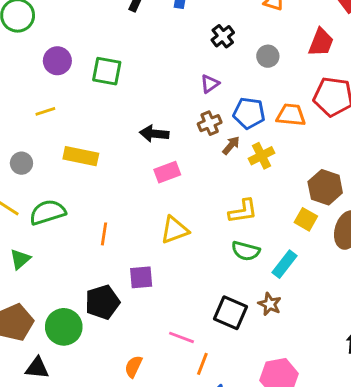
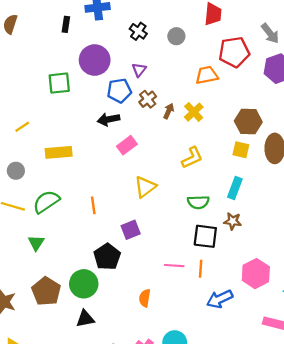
purple circle: (57, 61) -> (95, 60), moved, size x1.4
blue pentagon: (249, 113) -> (119, 91), moved
green semicircle: (246, 251) -> (198, 202), moved
orange line: (202, 364) -> (201, 269), moved
black triangle: (37, 368) -> (85, 319), moved

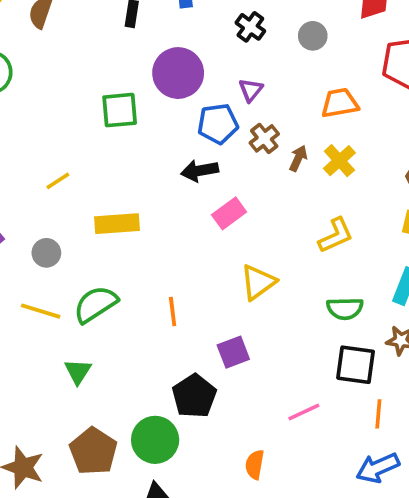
orange trapezoid: (207, 75) -> (340, 103), moved
pink line: (174, 266) -> (304, 412), turned -30
orange line: (201, 269) -> (378, 414), moved

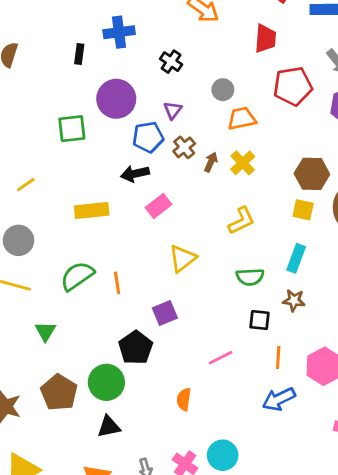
gray circle: (313, 36) -> (223, 90), moved
yellow rectangle: (117, 224) -> (92, 210), moved
gray circle: (46, 253) -> (18, 240), size x1.4
green semicircle: (95, 304) -> (77, 276), moved
black square: (356, 365) -> (259, 320), size x0.7

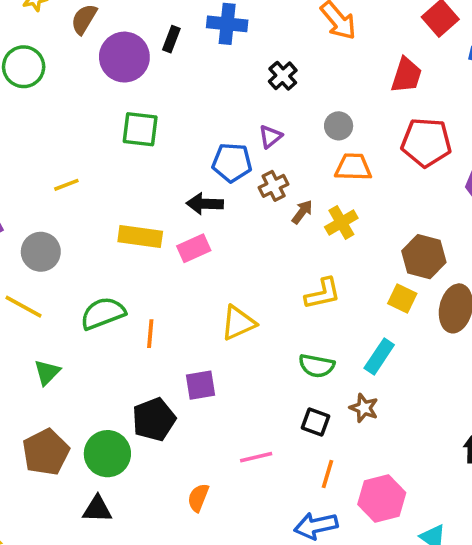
purple circle: (116, 99) -> (124, 57), moved
pink rectangle: (159, 206) -> (194, 248), moved

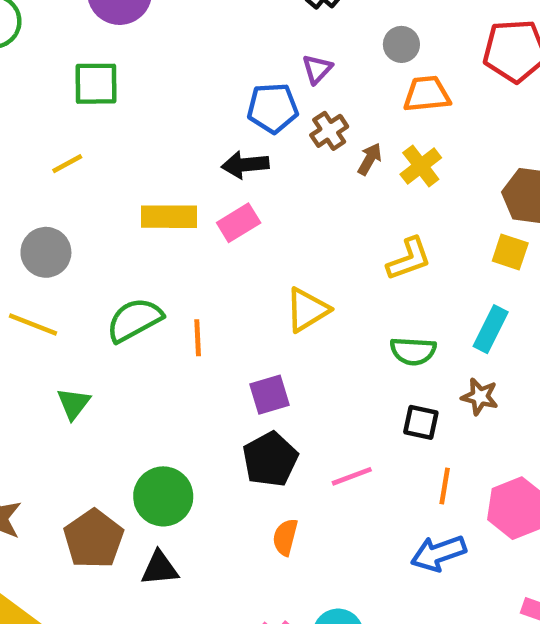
green square: (140, 129) -> (96, 84), moved
black pentagon: (154, 419) -> (270, 459), moved
brown pentagon: (46, 452) -> (94, 539), moved

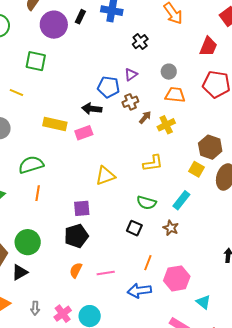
yellow line: (67, 164) -> (16, 92), turned 40
orange line: (198, 338) -> (38, 193), moved
black square: (421, 422) -> (134, 228), moved
pink line: (352, 476) -> (106, 273), moved
black triangle: (160, 568) -> (20, 272), turned -36

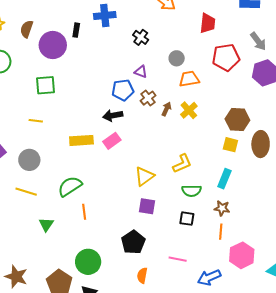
purple triangle: (131, 75) -> (141, 72), turned -48
yellow L-shape: (153, 163) -> (182, 164), moved
purple square: (82, 208) -> (147, 206), moved, turned 30
orange line: (148, 263) -> (221, 232), moved
pink line: (106, 273) -> (178, 259), moved, turned 36

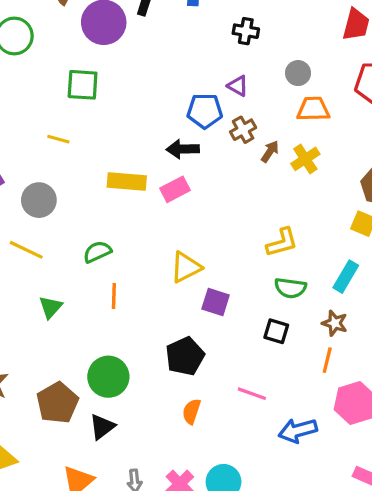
black cross: (141, 37) -> (246, 31), turned -35
yellow triangle: (144, 176) -> (186, 267), moved
green semicircle: (70, 186) -> (97, 252), size x0.7

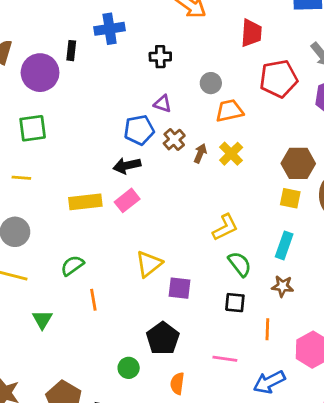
green semicircle: (290, 288) -> (240, 264), turned -124
orange line: (327, 360) -> (267, 329), moved
green circle: (108, 377) -> (129, 368), moved, size x0.6

